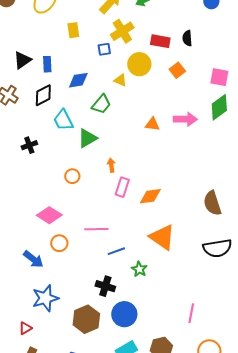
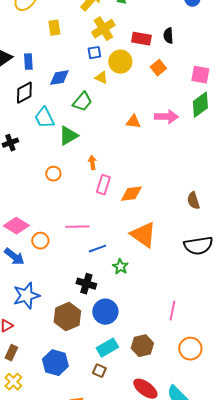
blue square: (104, 49) -> (94, 53), moved
brown semicircle: (212, 203) -> (193, 201), size x0.7
pink diamond: (49, 215) -> (16, 226), moved

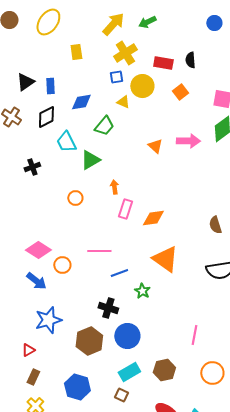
orange triangle: (133, 122) -> (155, 146), turned 35

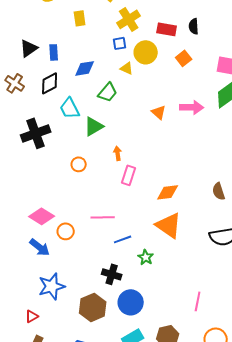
black cross: (32, 167) -> (36, 133), size x1.8
orange diamond: (153, 218) -> (168, 192), moved

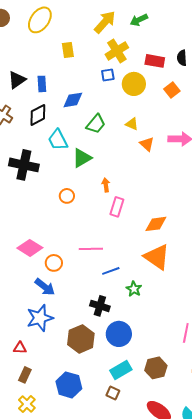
yellow triangle: (127, 68) -> (132, 124), moved
black cross: (36, 133) -> (24, 165), turned 32
blue arrow: (40, 247) -> (45, 287), moved
red triangle: (32, 316) -> (20, 348), turned 32

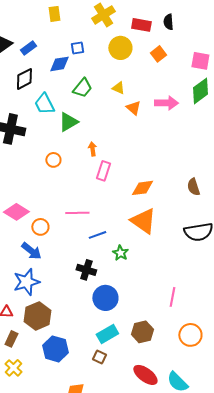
blue square: (108, 75) -> (77, 48), moved
blue rectangle: (42, 84) -> (28, 48), turned 56
brown hexagon: (81, 339) -> (37, 316), moved

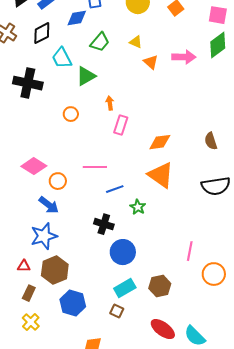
orange circle: (190, 335) -> (214, 274), moved

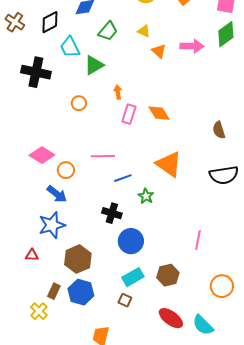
orange diamond: (160, 142) -> (159, 113), moved, turned 65
brown hexagon: (55, 270) -> (78, 259), moved
orange circle: (214, 274) -> (222, 286), moved
brown rectangle: (29, 293) -> (54, 291), moved

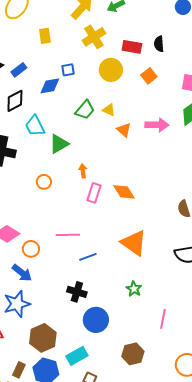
green trapezoid: (108, 31) -> (85, 110), moved
green star: (146, 196) -> (134, 289), moved
cyan rectangle: (133, 277) -> (77, 356), moved

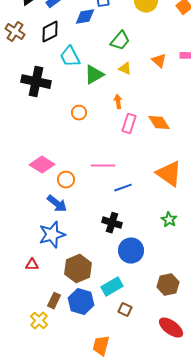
yellow triangle: (109, 110) -> (125, 69), moved

